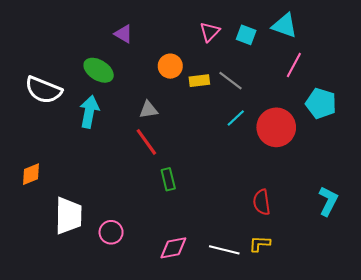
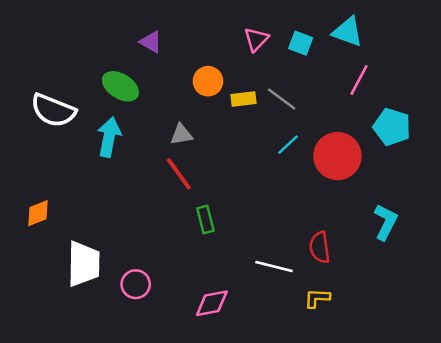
cyan L-shape: (328, 201) -> (386, 222), moved
white line: (224, 250) -> (274, 266), moved

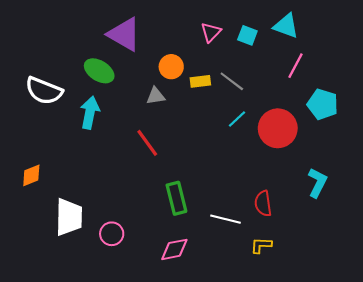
purple triangle: (151, 42) -> (124, 34), size x1.8
gray triangle: (181, 134) -> (156, 96), moved
green rectangle: (205, 219) -> (176, 198), moved, size x1.4

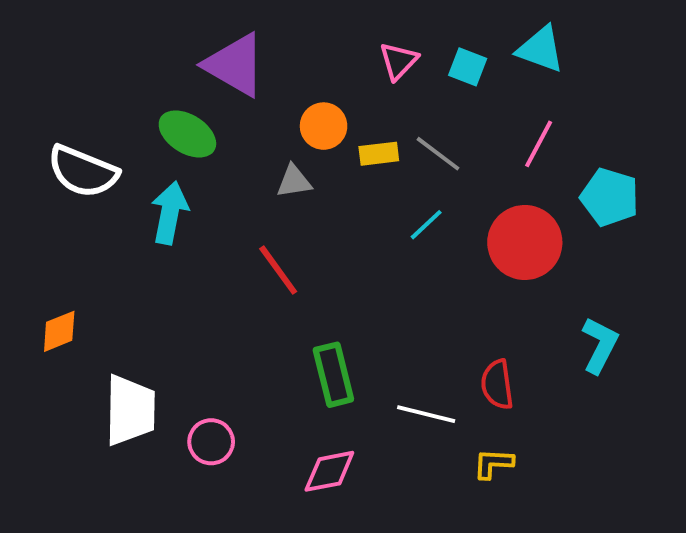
pink line: (295, 66) -> (539, 144), moved
cyan line: (237, 119) -> (426, 225), moved

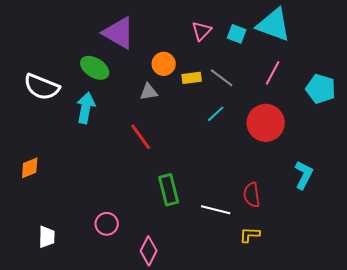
cyan triangle: (541, 49) -> (274, 25), size x1.4
cyan pentagon: (610, 197) -> (321, 89), moved
white trapezoid: (130, 410) -> (47, 237), moved, size x0.6
pink diamond: (329, 471) -> (149, 251), moved, turned -52

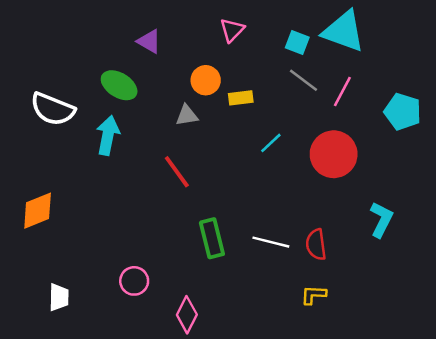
pink triangle: (202, 31) -> (232, 30), moved
purple triangle: (119, 33) -> (149, 41), size x0.6
gray line: (222, 78) -> (303, 80), moved
orange diamond: (30, 168) -> (38, 211), size x1.4
white line: (216, 210) -> (271, 242), moved

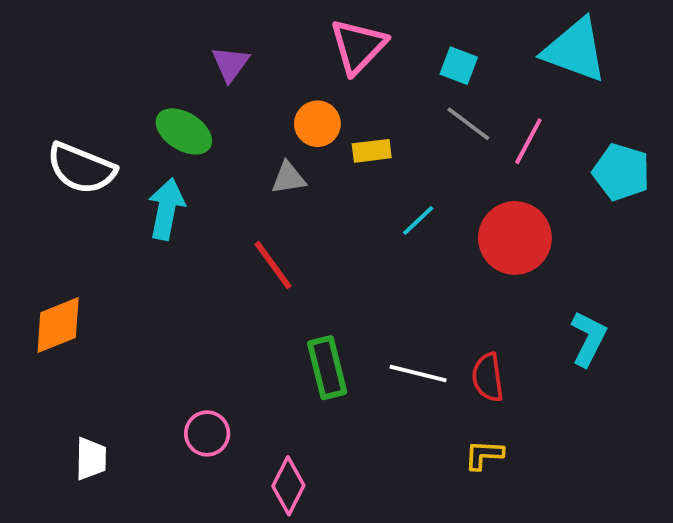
pink triangle: (232, 30) -> (358, 46), size x1.5
cyan triangle: (344, 31) -> (575, 50), moved
purple triangle: (149, 41) -> (230, 64), turned 36

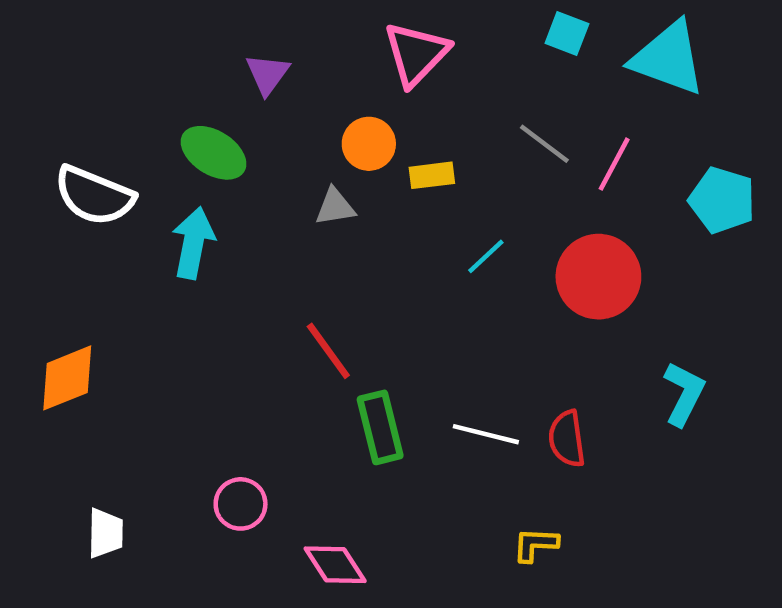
cyan square: (459, 66) -> (567, 33), moved
red line: (273, 265) -> (328, 351), moved
yellow L-shape: (484, 455) -> (535, 544), moved
pink diamond: (288, 486) -> (335, 565), turned -60

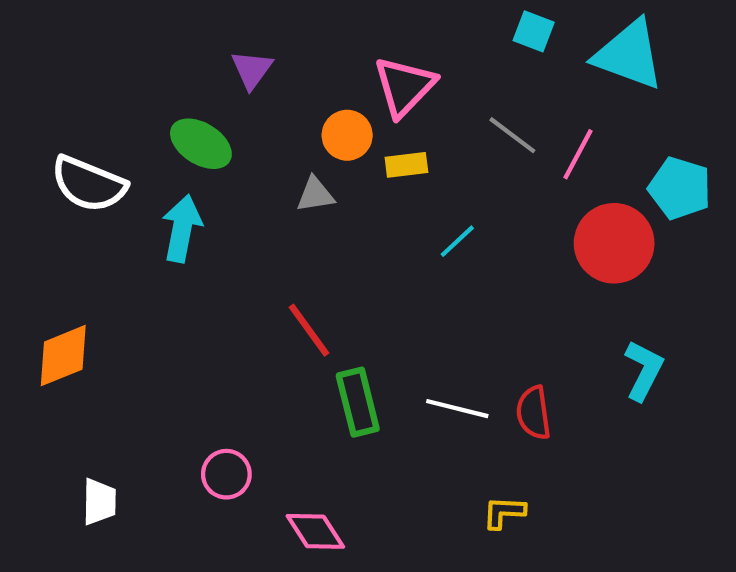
pink triangle: (416, 54) -> (404, 87), moved
red circle: (598, 277) -> (614, 243), moved

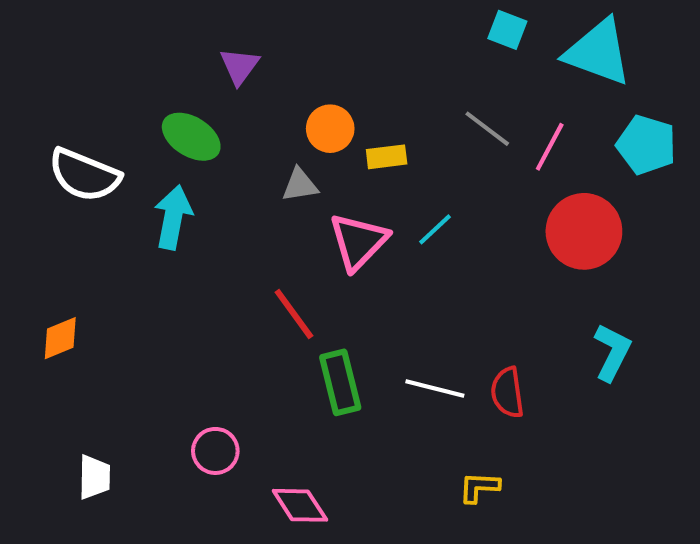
pink triangle: (404, 87) -> (358, 241), moved
cyan pentagon: (680, 188) -> (646, 145), moved
orange diamond: (63, 356) -> (60, 338), size x0.7

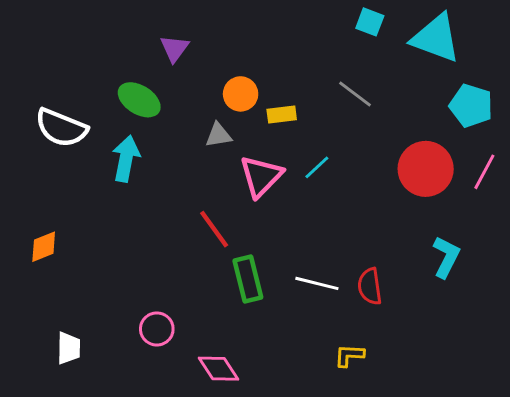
pink line: (550, 147) -> (484, 172), moved

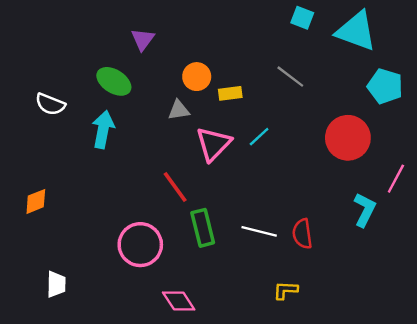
white semicircle: (61, 128) -> (50, 104), size x0.7
pink line: (484, 172) -> (396, 179), moved
pink circle: (157, 329) -> (140, 245), moved, size x1.6

